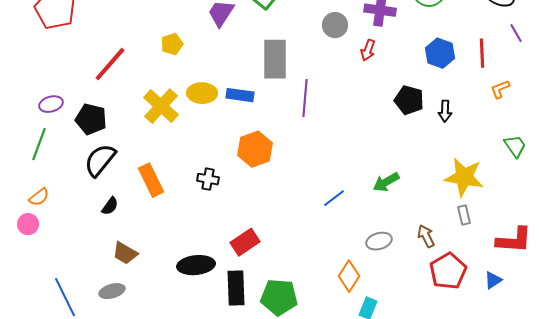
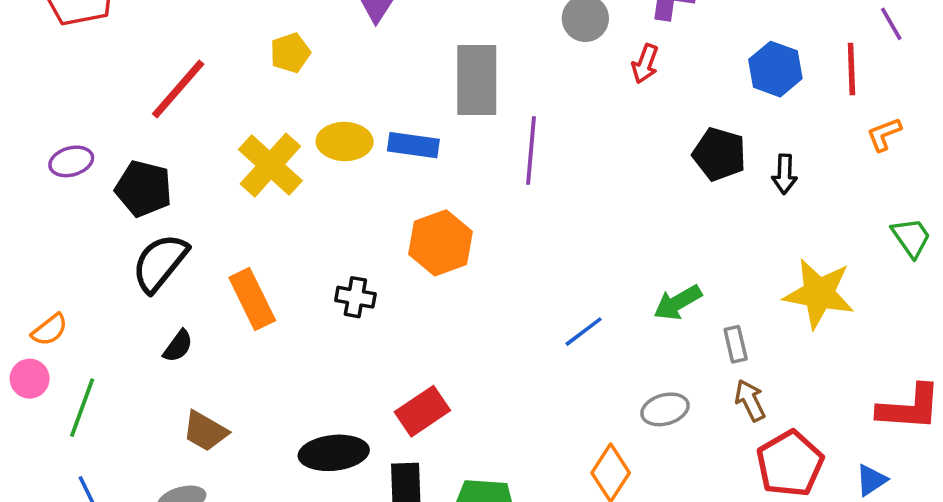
purple line: (516, 33) -> (891, 24), moved
green line: (39, 144) -> (82, 408), moved
gray rectangle: (464, 215) -> (736, 344), moved

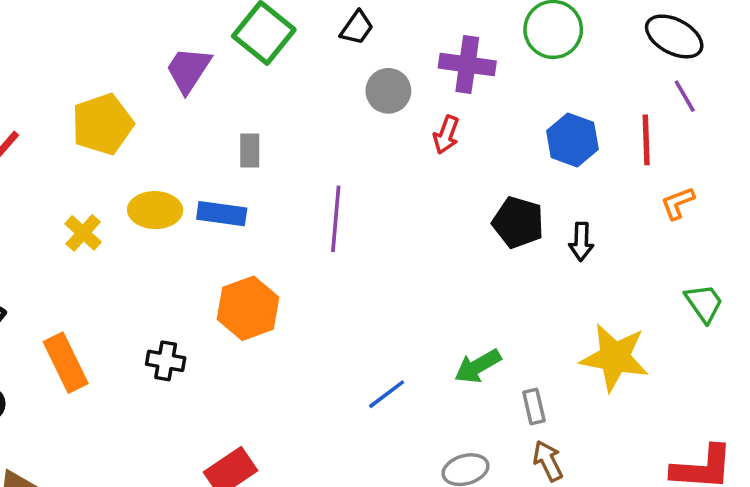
yellow pentagon: (290, 53) -> (102, 124), size x1.6
gray rectangle: (477, 80) -> (250, 150), moved, size x0.5
yellow cross: (270, 165) -> (83, 233), size x0.6

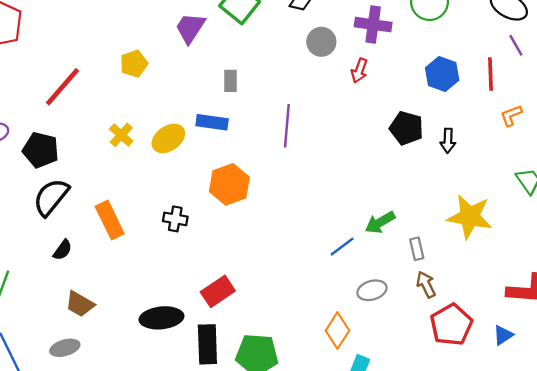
yellow pentagon: (102, 124) -> (134, 64), size x0.7
yellow ellipse: (155, 210) -> (168, 138), moved, turned -36
blue line: (387, 394) -> (342, 247), moved

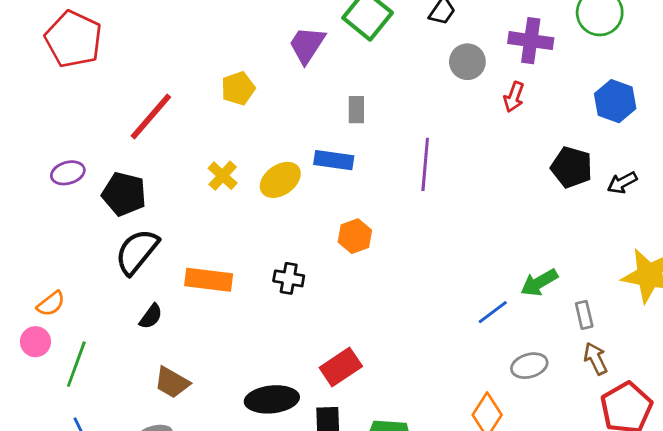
black arrow: (448, 141) -> (622, 183), turned 60
orange hexagon: (229, 184) -> (355, 236), size x0.7
orange rectangle: (110, 220) -> (209, 280), turned -57

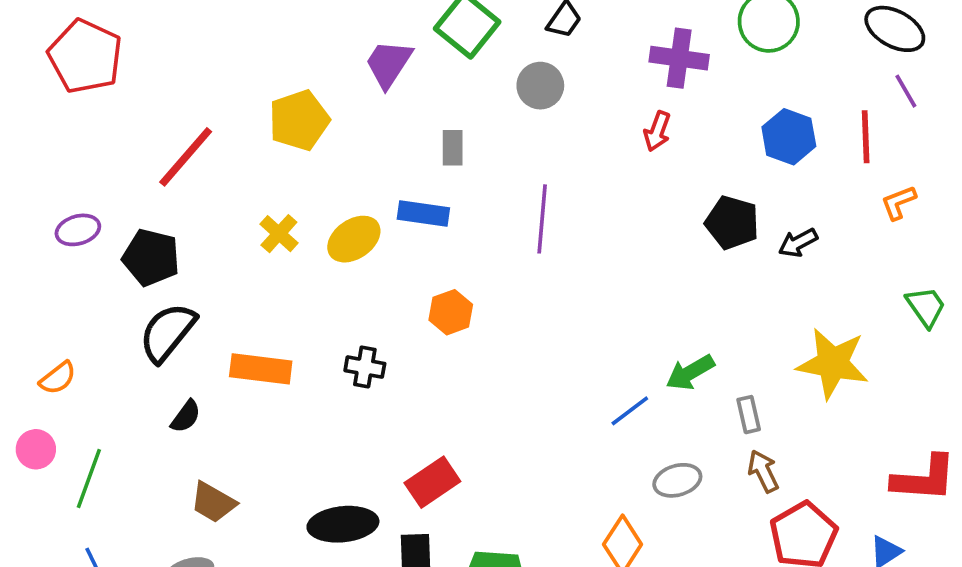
gray circle: (467, 62) -> (540, 86), moved
yellow pentagon: (238, 88) -> (299, 120), size x1.4
orange semicircle: (51, 304) -> (58, 378), moved

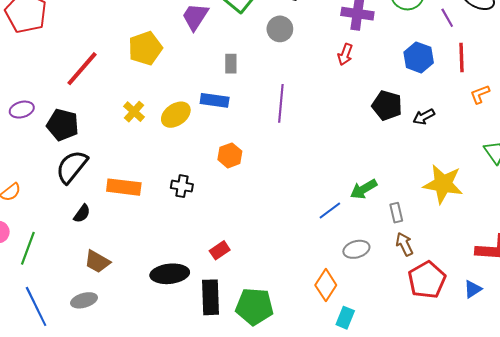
purple line: (906, 91) -> (447, 18), moved
red rectangle: (432, 482) -> (220, 250), size x0.7

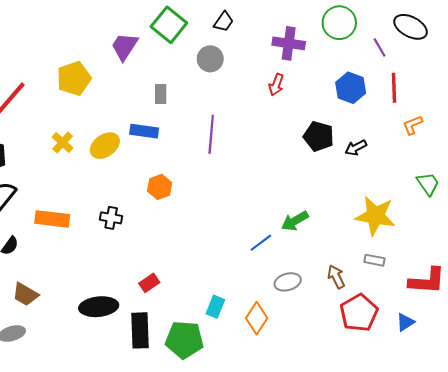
gray rectangle: (396, 213) -> (374, 260), moved, turned -66
cyan rectangle: (345, 318) -> (215, 307), moved

